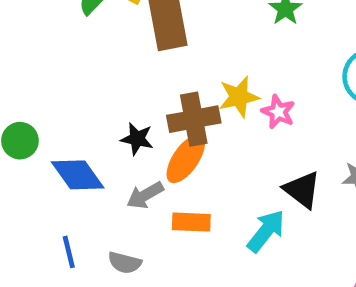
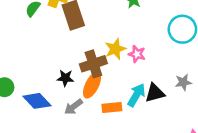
black triangle: (302, 190) -> (155, 93), turned -45
orange rectangle: (191, 222) -> (112, 108), moved
cyan arrow: (266, 231) -> (136, 95), moved

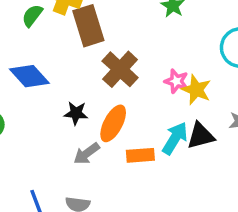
yellow star: (115, 49) -> (196, 90), moved, turned -30
brown cross: (93, 64) -> (120, 69), moved, turned -30
blue diamond: (37, 101) -> (29, 76), moved

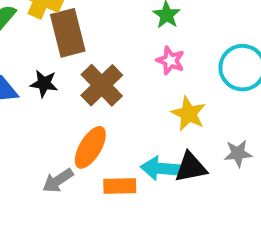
pink star: (176, 81) -> (170, 61), moved
black star: (76, 113) -> (44, 84), moved
cyan arrow: (175, 138) -> (161, 168), turned -120

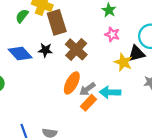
black triangle: (191, 167) -> (136, 54), moved
gray arrow: (58, 181) -> (87, 89), moved
orange rectangle: (120, 186) -> (89, 103), turned -42

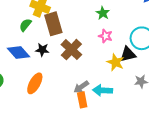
green semicircle: (22, 16) -> (25, 25), moved
orange ellipse: (72, 83) -> (35, 83), moved
orange rectangle: (89, 103) -> (82, 100), turned -56

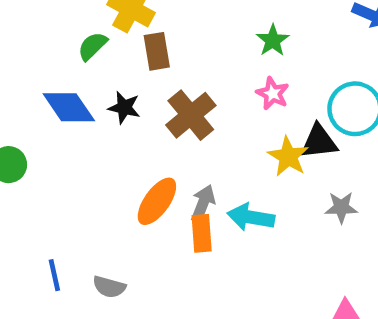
brown rectangle: (53, 24) -> (157, 51), size x0.7
orange ellipse: (35, 83) -> (157, 201), moved
gray arrow: (81, 87) -> (203, 203), turned 140

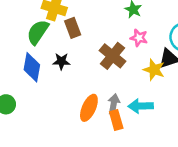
green semicircle: (92, 46) -> (38, 32), size x1.5
blue diamond: (69, 107) -> (32, 67), turned 56
brown cross: (191, 115) -> (113, 56), moved

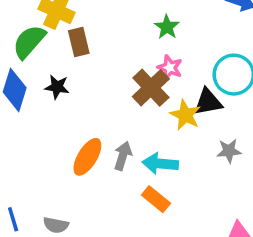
brown cross: (113, 56) -> (151, 88), moved
orange rectangle: (116, 120) -> (156, 199), moved, turned -42

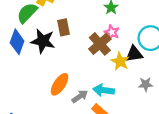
brown rectangle: (79, 42) -> (63, 27), moved
black star: (57, 87) -> (43, 41), size x1.6
gray arrow: (123, 156) -> (80, 96), moved, turned 35

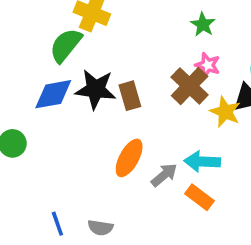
brown rectangle: (63, 27) -> (130, 96), moved
blue diamond: (17, 42) -> (53, 94), turned 65

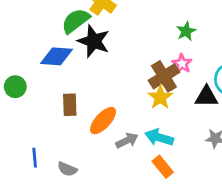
black star: (96, 89) -> (94, 41), moved
brown rectangle: (130, 96) -> (70, 105), moved
yellow star: (225, 112) -> (160, 97), moved
orange rectangle: (200, 197) -> (163, 167), moved

